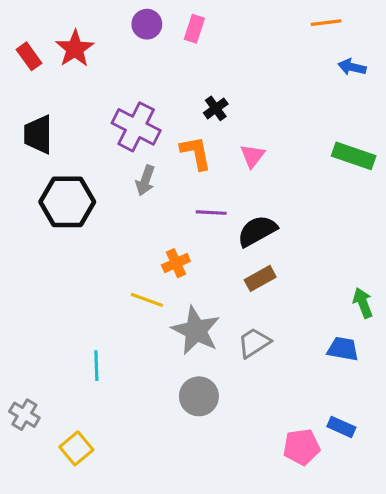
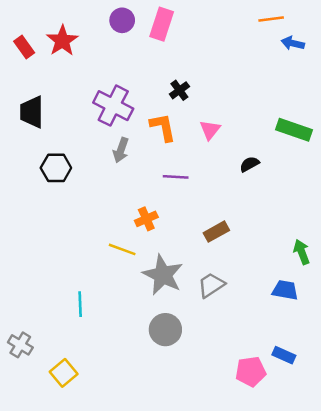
pink rectangle: (194, 29) -> (162, 24), size x1.4
blue arrow: (352, 67) -> (293, 43), moved
black hexagon: (67, 202) -> (56, 168), size x0.7
black semicircle: (257, 231) -> (249, 164), moved, size x0.6

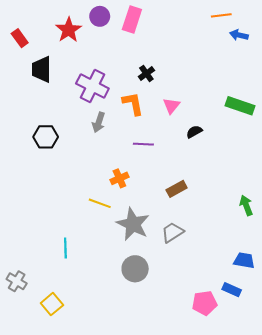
red star: (62, 41) -> (69, 30), moved
black trapezoid: (32, 112) -> (42, 69), moved
black semicircle: (249, 164) -> (194, 132), moved
blue trapezoid: (285, 290) -> (244, 260), moved

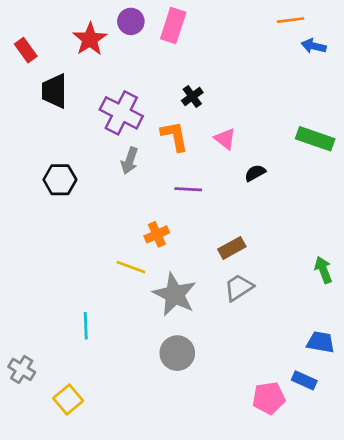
pink triangle: (171, 106) -> (225, 139), turned -30
gray trapezoid: (172, 232) -> (239, 288), moved

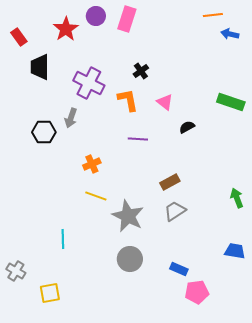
gray arrow: (130, 161) -> (71, 118), moved
orange cross: (157, 234) -> (92, 164), moved
blue rectangle: (304, 380) -> (179, 269), moved
yellow square: (68, 399) -> (50, 293), turned 30

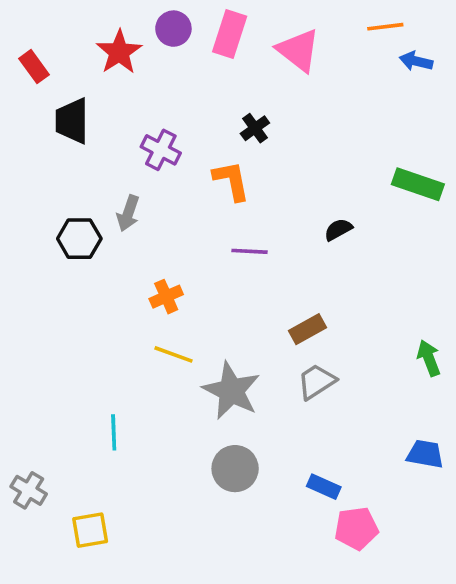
purple cross: (89, 83) -> (161, 150), size x0.7
pink triangle: (165, 102) -> (298, 50), moved, size x1.5

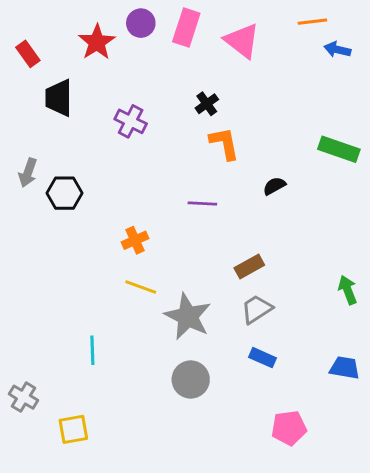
orange L-shape: (231, 181) -> (224, 143), moved
gray arrow: (128, 213) -> (28, 173), moved
blue rectangle: (324, 487) -> (263, 358), moved

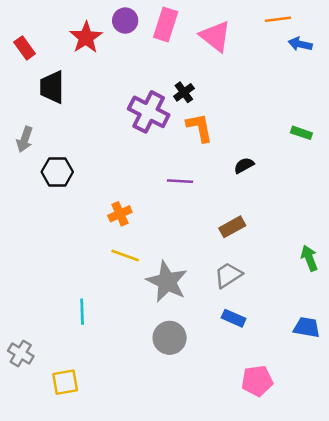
purple cross: (131, 121) -> (149, 112), moved, size x1.4
green rectangle: (339, 149) -> (301, 133), size x0.6
gray arrow: (28, 173) -> (25, 139), moved
brown rectangle: (249, 267) -> (232, 227), moved

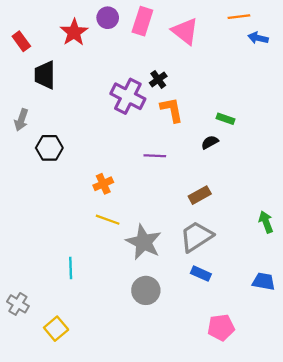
green rectangle: (301, 133) -> (226, 119), moved
gray trapezoid: (228, 275) -> (196, 237), size x1.4
yellow square: (65, 382) -> (56, 329), turned -30

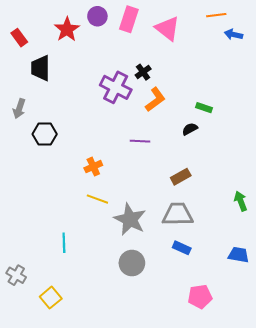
orange L-shape: (172, 110) -> (155, 100), turned 65
gray trapezoid: (196, 237) -> (178, 214), turned 32

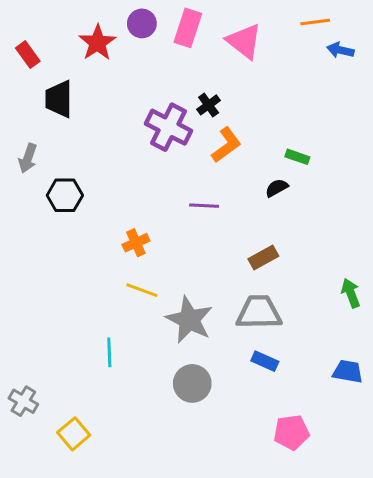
cyan line: (64, 243) -> (109, 352), moved

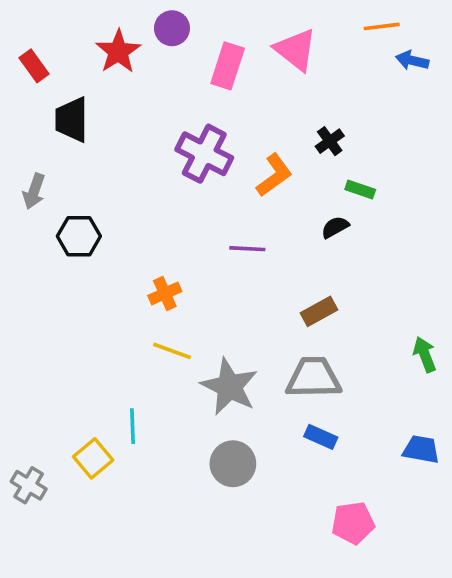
pink rectangle: (188, 28) -> (228, 66), moved
black cross: (209, 105) -> (330, 141), moved
yellow square: (74, 434) -> (93, 458), moved

